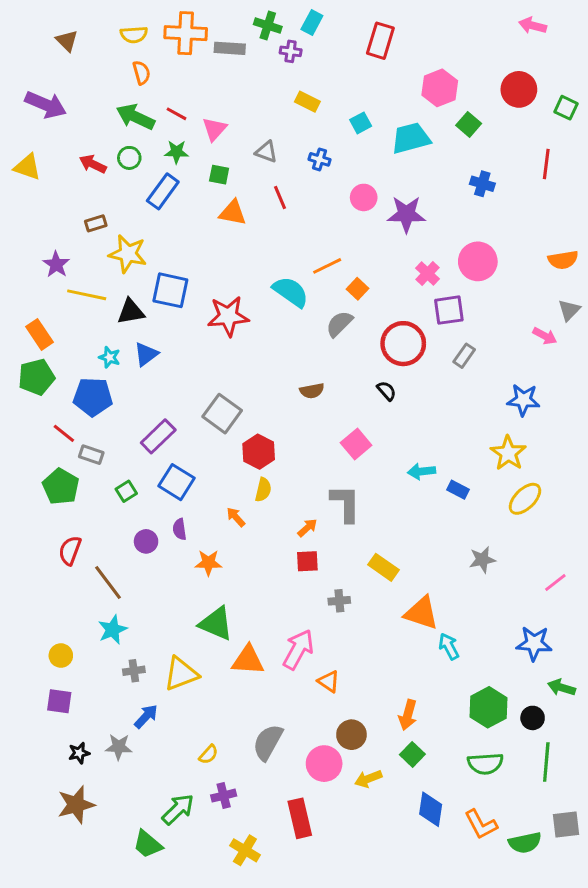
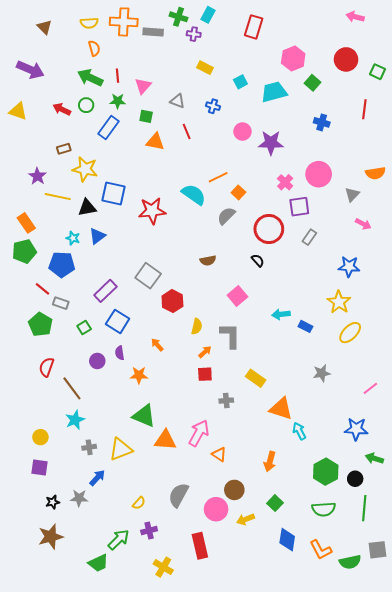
red line: (176, 114) -> (118, 76), turned 56
gray triangle: (569, 310) -> (352, 194), moved
yellow semicircle: (263, 490) -> (197, 326), moved
orange arrow: (408, 715) -> (270, 461), moved
green trapezoid: (148, 844) -> (98, 563), turned -65

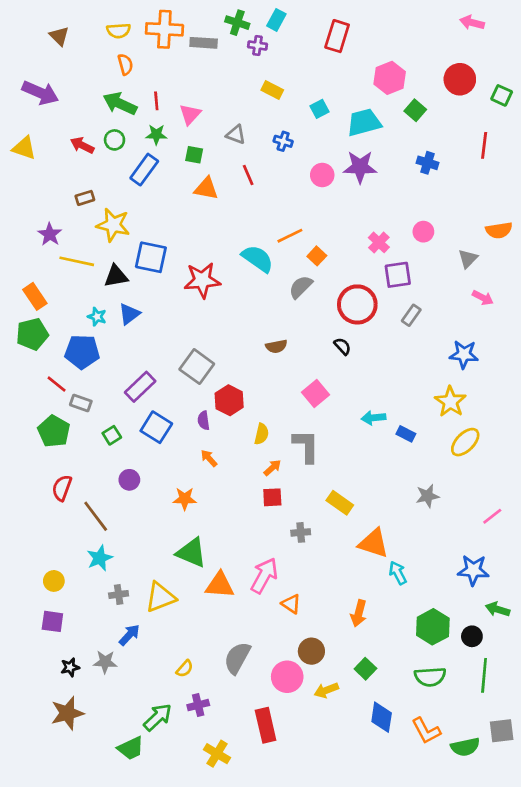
purple star: (271, 143) -> (360, 167), moved
pink circle: (319, 174) -> (423, 232), size x0.6
purple semicircle: (120, 353) -> (204, 420), moved

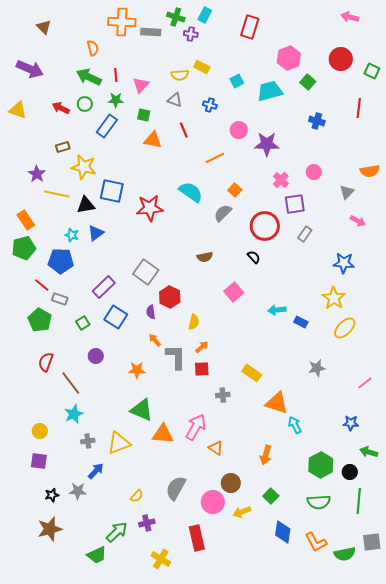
yellow semicircle: (119, 31) -> (180, 75), moved
purple star: (360, 167) -> (267, 144), moved
orange line: (290, 236) -> (215, 158), moved
gray L-shape: (306, 446) -> (176, 357), moved
blue star: (473, 570) -> (351, 423), size x0.7

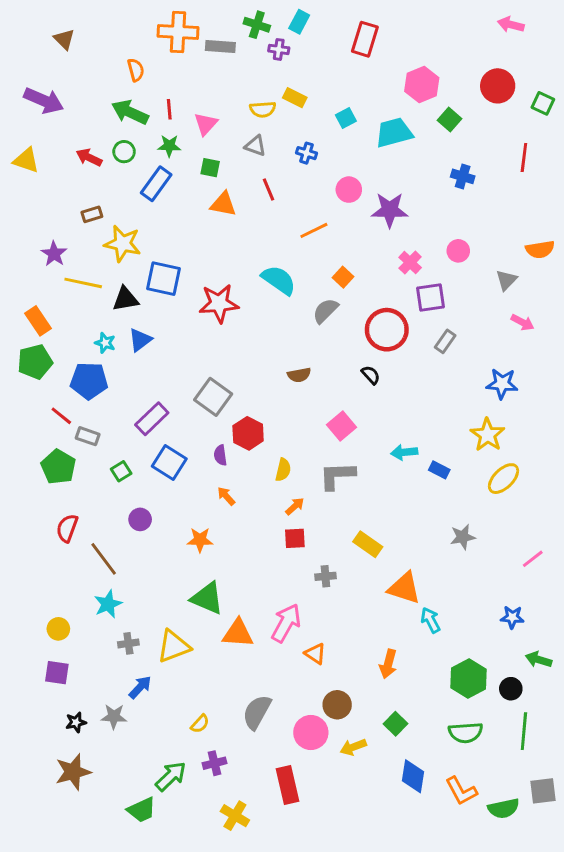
gray L-shape: (176, 357) -> (337, 476), moved, turned -92

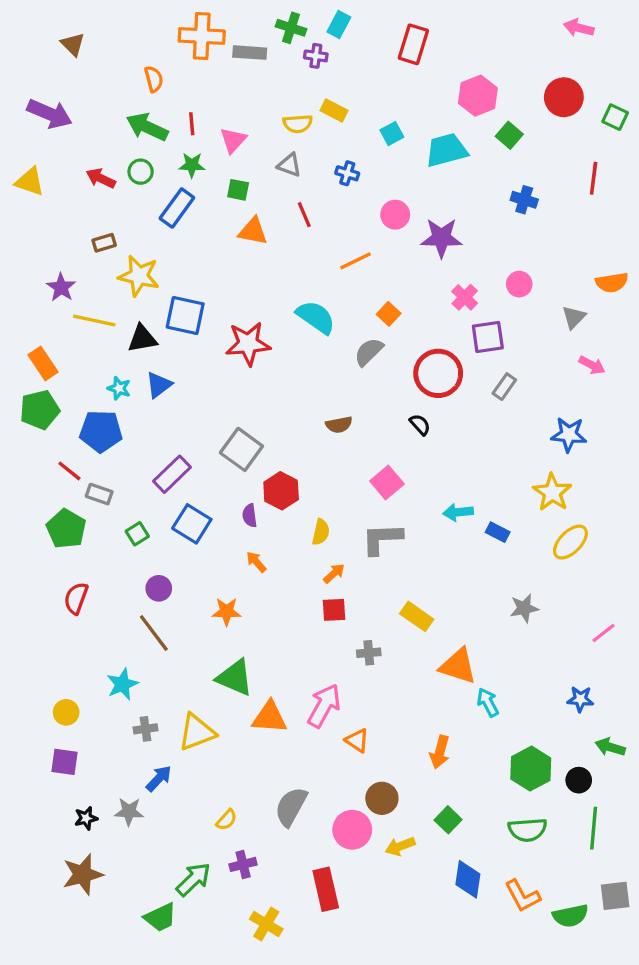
brown line: (104, 559) -> (154, 633), moved

